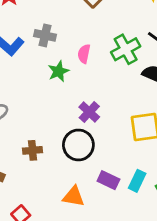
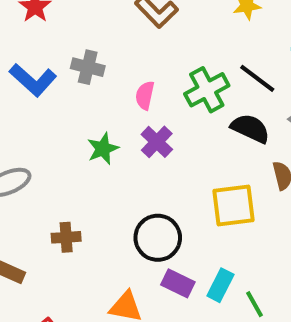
green star: (59, 71) -> (103, 149), moved
purple cross: (89, 112) -> (157, 142), moved
black circle: (78, 145) -> (158, 238), moved

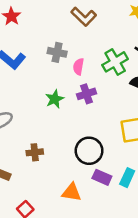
gray cross: (88, 67) -> (57, 52), moved
purple cross: (157, 142) -> (86, 94), turned 30

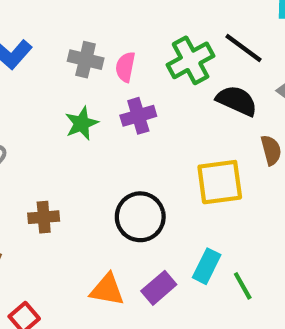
gray cross: (57, 52) -> (86, 60), moved
purple rectangle: (102, 177) -> (159, 288), moved, turned -66

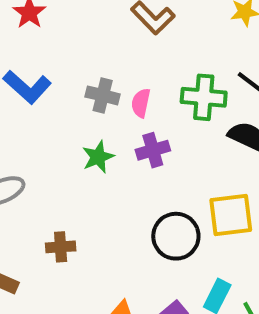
green cross: (191, 60) -> (204, 97), turned 33
black circle: (140, 217) -> (176, 236), moved

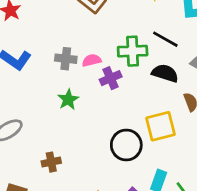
pink semicircle: (141, 103) -> (92, 60), turned 72
purple cross: (153, 150) -> (111, 78), moved

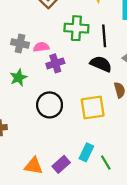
black line: (165, 39) -> (104, 36), turned 50
green cross: (133, 51) -> (76, 28), moved
black circle: (126, 145) -> (50, 105), moved

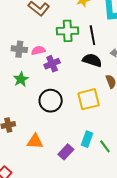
orange triangle: (34, 166) -> (35, 141), moved

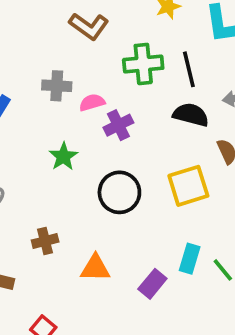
gray cross: (19, 49) -> (57, 86), moved

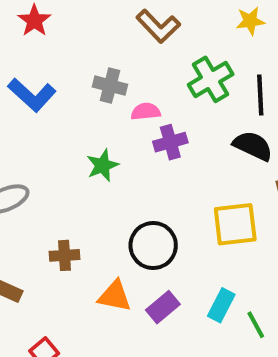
green cross: (143, 64) -> (211, 79), turned -36
black circle: (119, 192) -> (153, 245), moved
purple rectangle: (152, 284) -> (163, 307), moved

